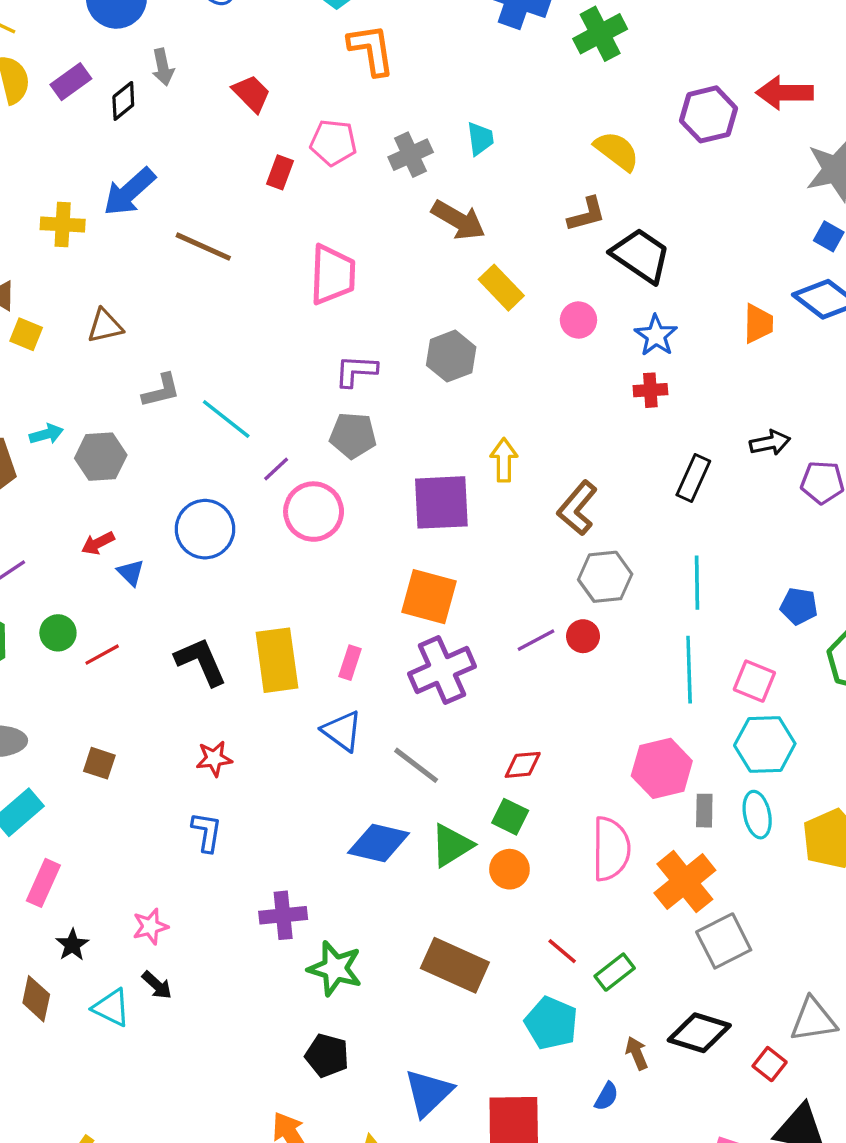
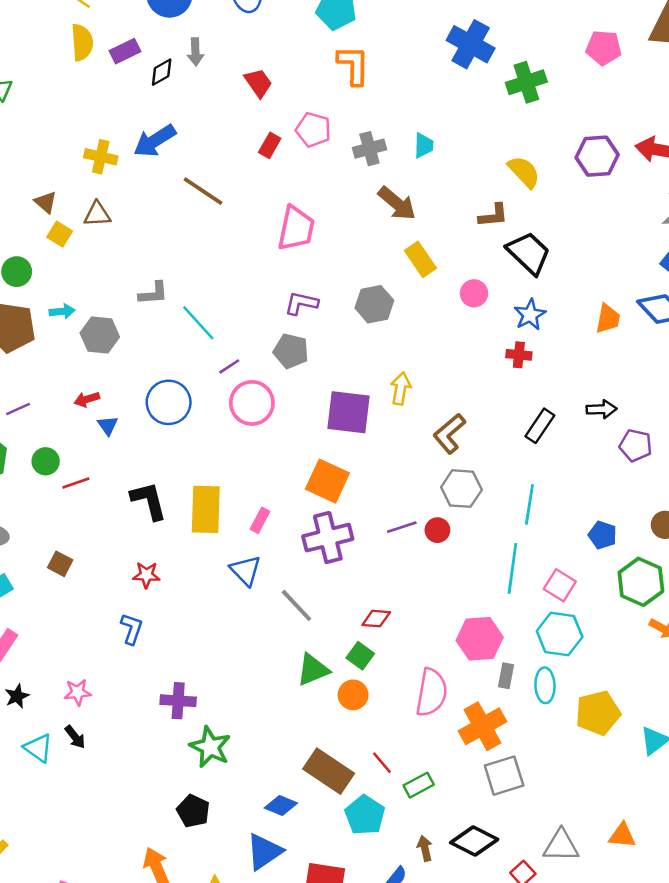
brown triangle: (105, 326) -> (97, 214), moved
blue diamond: (379, 843) -> (281, 806), moved, size x0.7
brown rectangle: (455, 965) -> (329, 771), moved

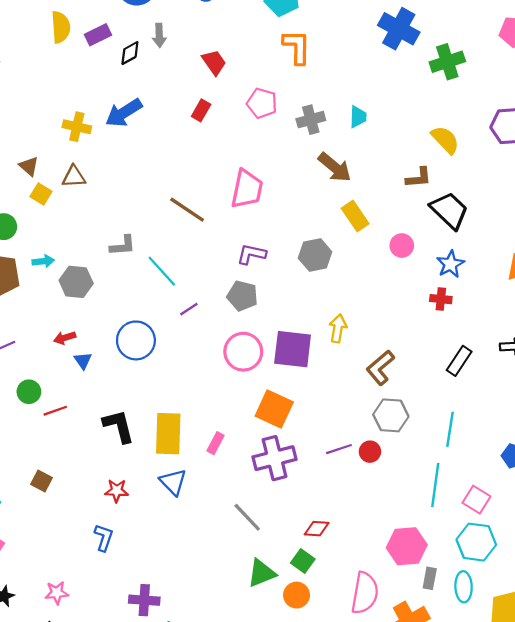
red rectangle: (270, 145) -> (201, 110), moved
brown line: (203, 191) -> (187, 210), moved
pink circle: (252, 403) -> (243, 352), moved
blue triangle: (246, 570) -> (173, 482), moved

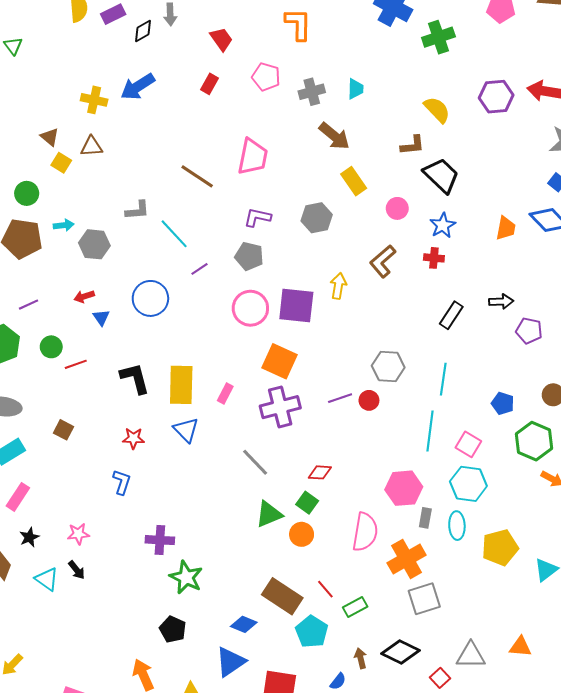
brown L-shape: (380, 368) -> (383, 261), moved

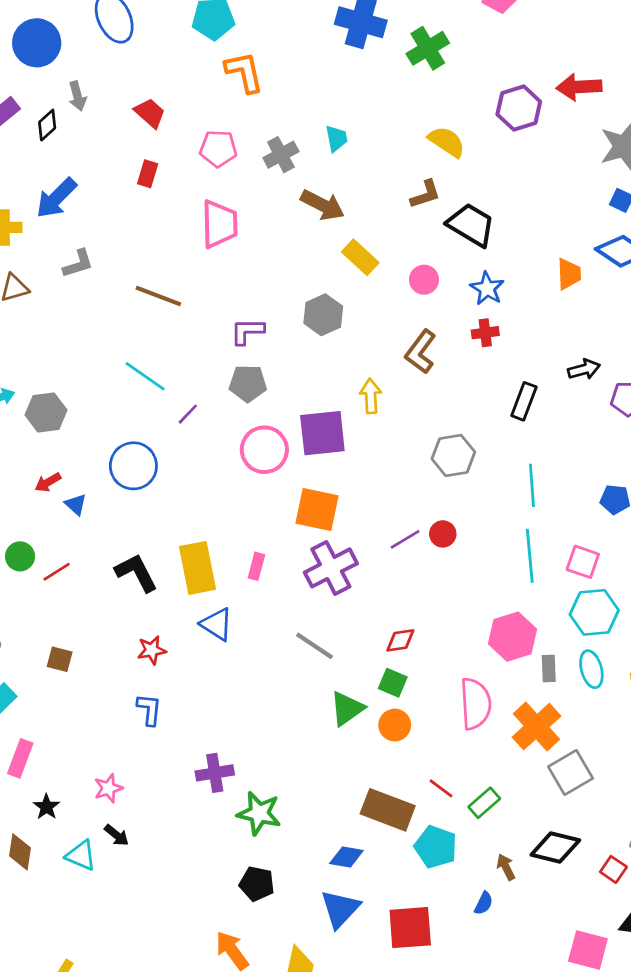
pink trapezoid: (253, 157) -> (219, 224), moved
gray L-shape: (138, 210) -> (78, 264), moved
gray hexagon: (388, 367) -> (453, 455), moved

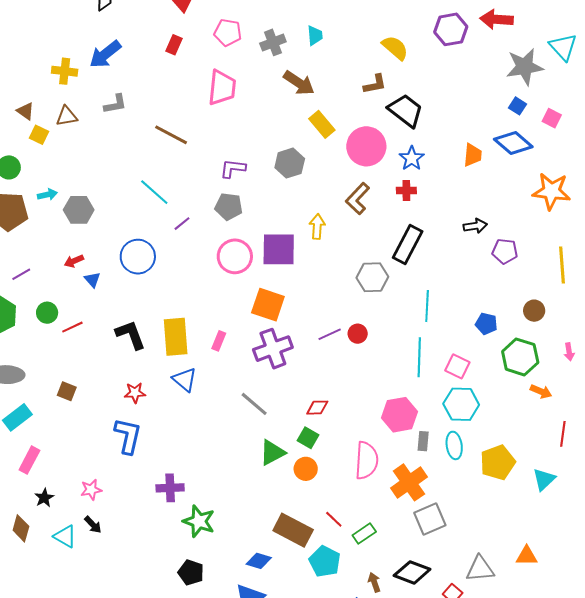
pink circle: (424, 280) -> (366, 146), size x1.8
black rectangle: (524, 401) -> (408, 244), moved, size x1.4
blue L-shape: (149, 710) -> (128, 436), size x1.5

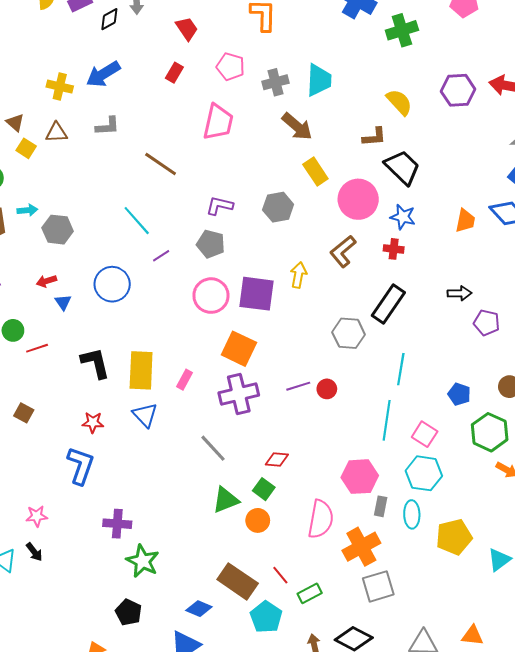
cyan trapezoid: (315, 36) -> (319, 80), size x1.6
blue star: (412, 158) -> (403, 217), turned -30

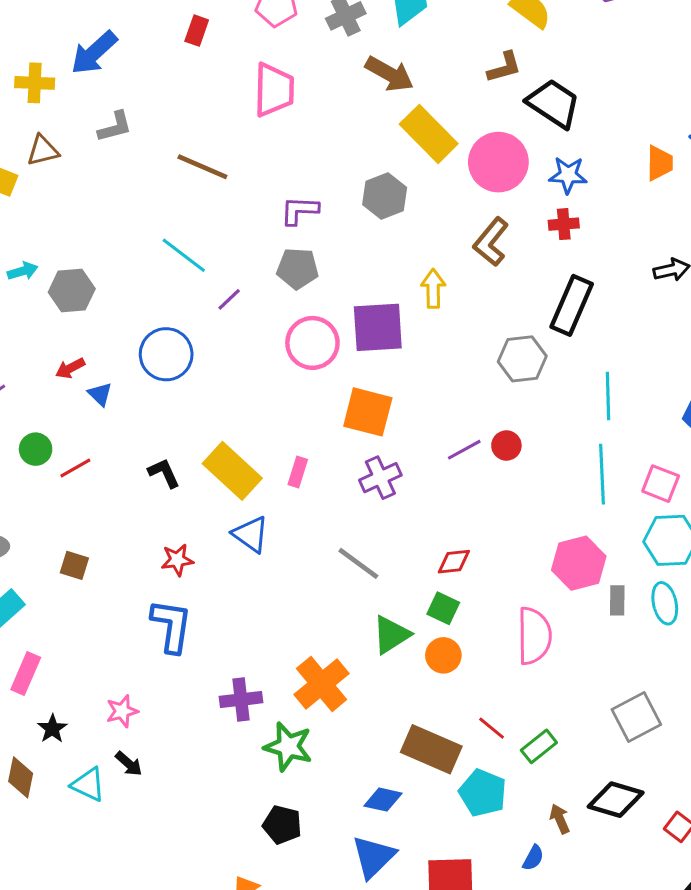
yellow rectangle: (315, 171) -> (429, 134), size x1.4
black L-shape: (95, 363) -> (164, 473), size x0.7
yellow rectangle: (141, 370) -> (232, 471), turned -39
purple cross: (239, 394) -> (380, 478), size x0.7
orange cross: (361, 547) -> (322, 684), moved

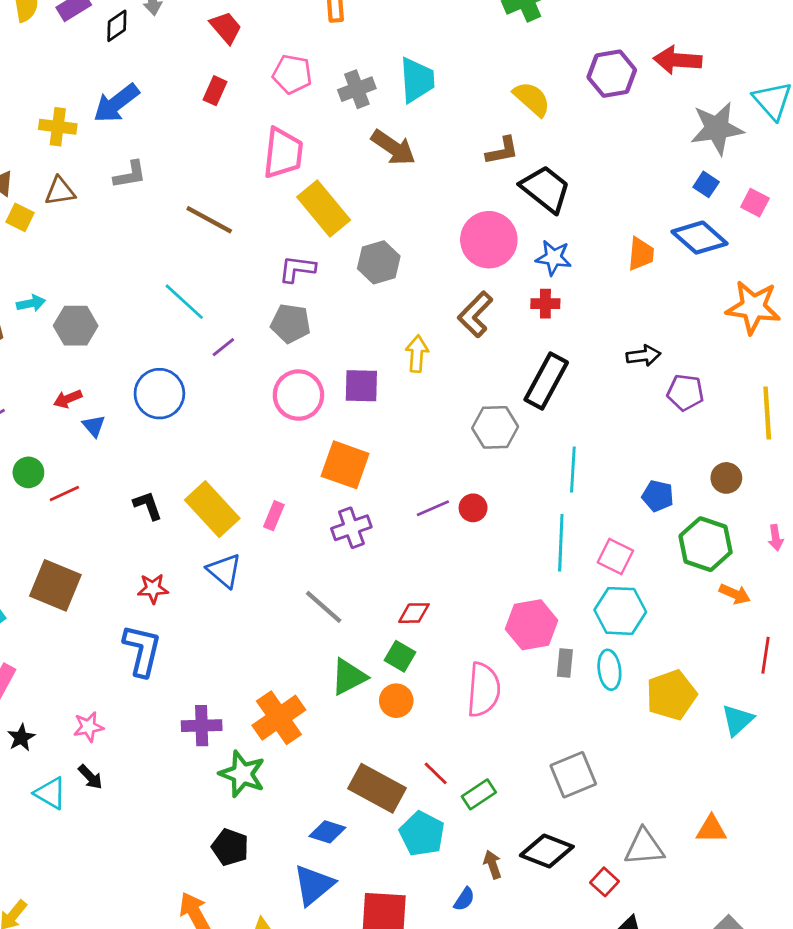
yellow rectangle: (429, 134) -> (324, 208), moved
purple square: (378, 327) -> (361, 386), size x0.7
brown square: (74, 565) -> (55, 585), size x1.8

